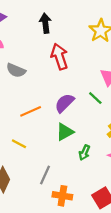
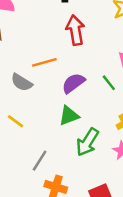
gray semicircle: (16, 70) -> (22, 82), moved
orange line: (31, 111) -> (44, 62), moved
green arrow: (84, 153) -> (87, 142), size x1.6

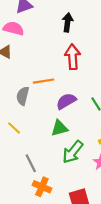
gray semicircle: (22, 82) -> (23, 96), turned 66
gray line: (40, 161) -> (31, 163), turned -66

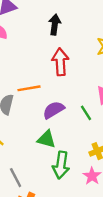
green triangle: (59, 128) -> (46, 139), turned 30
green arrow: (73, 152) -> (61, 165), turned -30

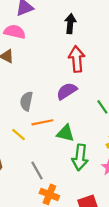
orange line: (29, 88) -> (42, 122), moved
purple semicircle: (54, 110) -> (67, 91), moved

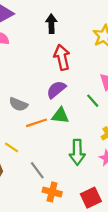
gray semicircle: (26, 101) -> (18, 104), turned -72
green triangle: (65, 133) -> (60, 115), moved
yellow line: (19, 135) -> (12, 147), moved

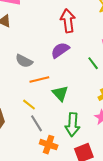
green triangle: (60, 115) -> (60, 93), moved, turned 36
yellow line: (12, 147) -> (29, 105), moved
green arrow: (77, 152) -> (72, 125), moved

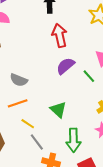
purple semicircle: (60, 50) -> (66, 66), moved
orange line: (39, 79) -> (18, 103), moved

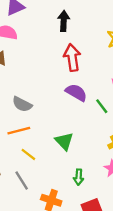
purple semicircle: (66, 66) -> (76, 93), turned 66
green arrow: (73, 140) -> (79, 177), size x0.6
gray line: (37, 142) -> (22, 180), moved

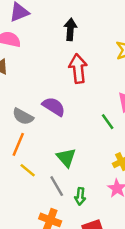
purple semicircle: (76, 93) -> (54, 107), moved
orange line: (19, 131) -> (18, 144), turned -55
gray line: (22, 180) -> (57, 186), moved

